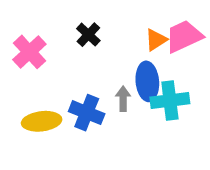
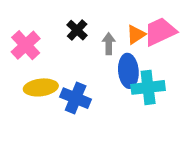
gray arrow: (123, 99) -> (109, 44), moved
yellow ellipse: (42, 121) -> (41, 87), moved

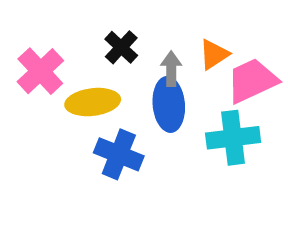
pink trapezoid: (160, 32) -> (252, 81), moved
blue ellipse: (128, 71) -> (169, 104), moved
yellow ellipse: (41, 87) -> (93, 102), moved

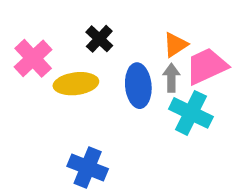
gray arrow: (171, 69) -> (171, 78), moved
cyan cross: (233, 138) -> (191, 113), turned 33
blue cross: (119, 154) -> (88, 167), moved

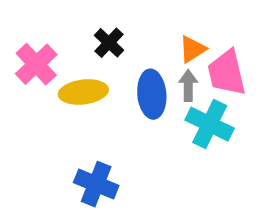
pink trapezoid: (207, 66) -> (227, 73), turned -78

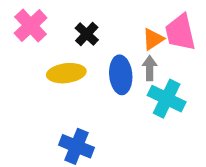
pink cross: (36, 64) -> (31, 26), moved
pink trapezoid: (227, 73) -> (180, 32), moved

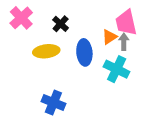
orange triangle: (153, 39) -> (109, 37), moved
gray arrow: (150, 68) -> (124, 42), moved

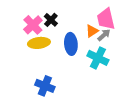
pink cross: (21, 18) -> (33, 25), moved
gray arrow: (124, 42) -> (104, 35), turned 48

